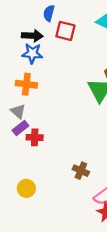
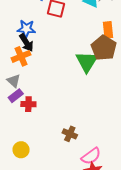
black arrow: (32, 36) -> (26, 43), moved, turned 54
orange cross: (26, 84) -> (21, 56), turned -30

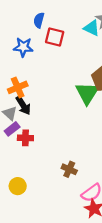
blue star: (26, 29) -> (23, 47), moved
black arrow: (26, 43) -> (23, 105), moved

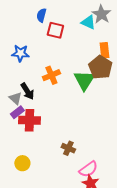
blue star: (23, 47) -> (20, 53), moved
orange cross: (18, 87) -> (51, 75), moved
red cross: (25, 138) -> (29, 120), size x1.5

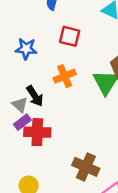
red square: (55, 30) -> (70, 36), moved
brown cross: (68, 148) -> (86, 167), size x1.5

